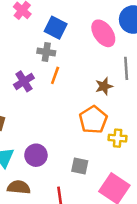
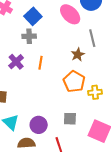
blue square: (56, 28) -> (33, 16), turned 30
orange line: (55, 75) -> (41, 63), moved
purple circle: (36, 155) -> (39, 125), moved

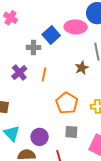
pink ellipse: (70, 14) -> (76, 27), turned -45
blue square: (33, 16) -> (51, 35), moved
orange pentagon: (74, 82) -> (67, 103), moved

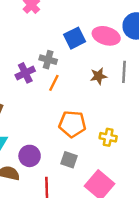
gray cross: (33, 47) -> (48, 60), moved
brown star: (82, 68) -> (98, 76), moved
orange pentagon: (67, 103) -> (72, 124), turned 30

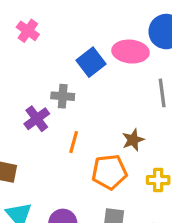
brown star: (98, 76) -> (133, 140), moved
orange line: (54, 83) -> (74, 142), moved

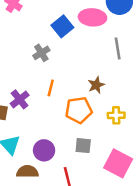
gray cross: (63, 96) -> (41, 53), turned -35
purple cross: (37, 119) -> (20, 99), moved

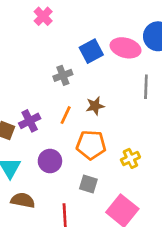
brown star: (96, 85) -> (95, 106), moved
yellow cross: (116, 115) -> (130, 158), turned -35
purple circle: (44, 150) -> (50, 161), moved

